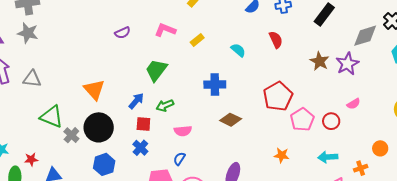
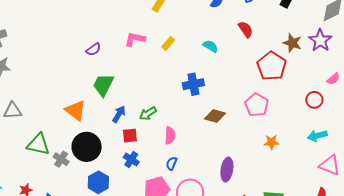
green trapezoid: (156, 70) -> (103, 85), moved
red pentagon: (278, 96) -> (272, 66), moved
pink pentagon: (302, 120) -> (257, 105), moved
pink semicircle: (183, 131) -> (170, 135), turned -72

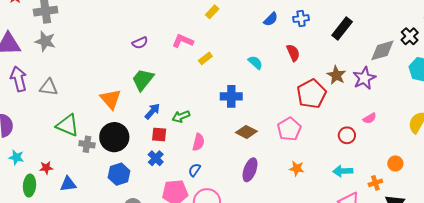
yellow rectangle: (168, 43) -> (205, 58), moved
gray cross: (61, 159) -> (87, 144), turned -35
purple ellipse: (227, 170) -> (250, 170), moved

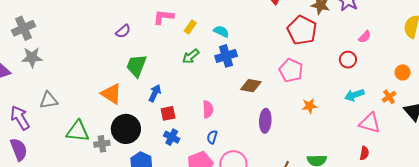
cyan semicircle: (255, 62) -> (221, 31), moved
purple arrow: (19, 79) -> (20, 118), moved
green arrow: (181, 116) -> (191, 56), moved

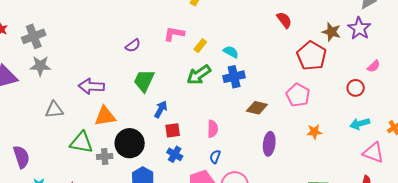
green arrow: (191, 56) -> (199, 75), size x1.4
orange triangle: (111, 94) -> (105, 116), moved, turned -45
purple arrow: (20, 118) -> (91, 86), moved, turned -60

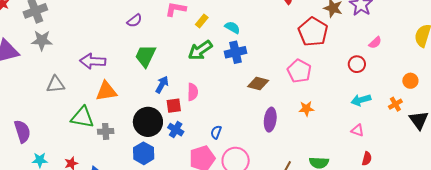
pink semicircle: (213, 129) -> (193, 92), moved
orange star: (314, 132) -> (306, 109), moved
black circle: (130, 143) -> (148, 122), moved
pink triangle: (373, 153) -> (357, 130), moved, size x0.6

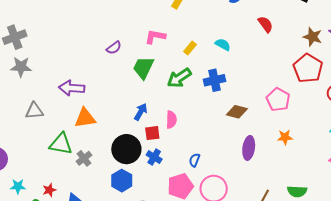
yellow rectangle: (202, 21) -> (190, 48), moved
cyan semicircle: (232, 27) -> (223, 45), moved
red pentagon: (313, 32) -> (308, 68), moved
green trapezoid: (145, 56) -> (143, 68), moved
gray cross: (106, 131) -> (84, 158), turned -35

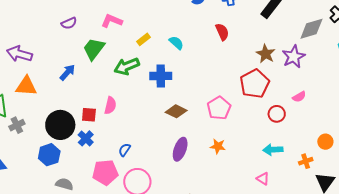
blue arrow: (141, 112) -> (67, 72), moved

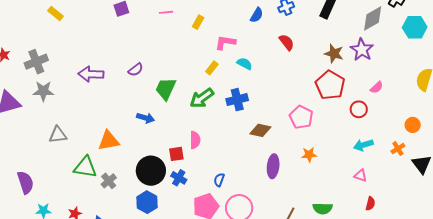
pink L-shape: (112, 21) -> (225, 42), moved
purple arrow: (19, 54) -> (91, 74), moved
blue arrow: (67, 72) -> (146, 118), turned 78

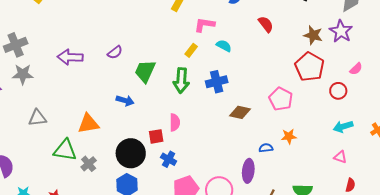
green arrow: (202, 98) -> (181, 80), turned -50
purple ellipse: (273, 166) -> (248, 171), moved
blue cross: (179, 178) -> (169, 159), moved
blue semicircle: (219, 180) -> (266, 148), moved, turned 64

